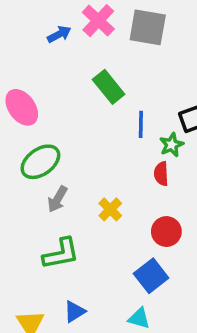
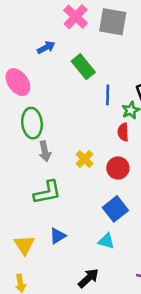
blue arrow: (59, 34) -> (46, 47), moved
green ellipse: (40, 162) -> (32, 123), turned -60
gray arrow: (57, 199) -> (45, 151), turned -42
red circle: (166, 232) -> (118, 168), moved

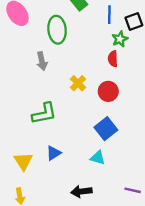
blue line: (108, 95) -> (109, 15), moved
green ellipse: (32, 123) -> (57, 30), moved
gray arrow: (45, 151) -> (42, 61), moved
black arrow: (88, 278) -> (81, 191), turned -144

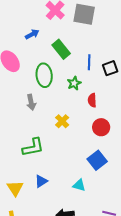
green star: (120, 39) -> (74, 83), moved
red circle: (108, 91) -> (101, 127), moved
blue square: (106, 129) -> (97, 160), moved

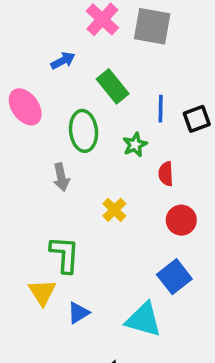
green L-shape: (33, 147) -> (65, 254), turned -75
cyan triangle: (79, 185) -> (144, 320), size x1.6
yellow triangle: (15, 188) -> (42, 292), moved

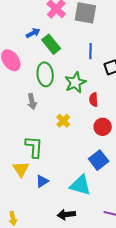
green rectangle: (113, 86) -> (51, 44), moved
blue line: (161, 109) -> (90, 51), moved
green star: (135, 145) -> (75, 82), size x1.5

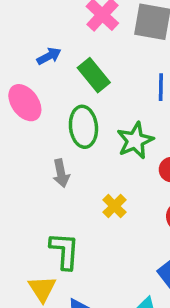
blue arrow: (33, 33) -> (49, 56), moved

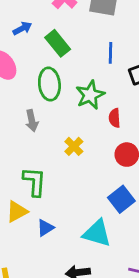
yellow triangle: (42, 289) -> (17, 212), turned 35

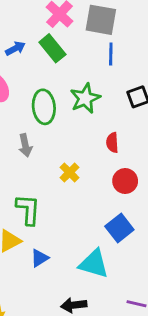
green rectangle: (58, 43) -> (52, 48), moved
blue line: (110, 53) -> (111, 54), moved
green star: (90, 95) -> (85, 98), moved

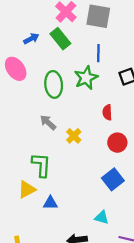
blue line: (111, 54) -> (98, 53), moved
gray arrow: (25, 145) -> (48, 122), moved, turned 144
blue triangle: (40, 258) -> (50, 203), turned 32
cyan triangle: (94, 264) -> (102, 217), moved, size x0.6

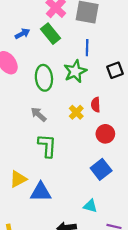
yellow cross: (74, 136) -> (76, 112), moved
green L-shape: (41, 165) -> (47, 146), moved
blue triangle: (50, 203) -> (41, 192), size x1.5

